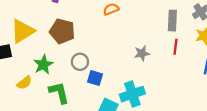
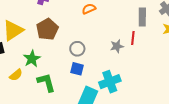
brown pentagon: (62, 31) -> (47, 29), turned 30
red line: (176, 47) -> (133, 38), moved
gray circle: (80, 62) -> (77, 49), moved

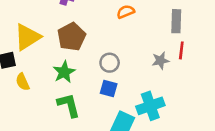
gray rectangle: (142, 17) -> (176, 21), moved
green star: (32, 59) -> (64, 72), moved
yellow semicircle: (16, 75) -> (23, 82), moved, turned 104

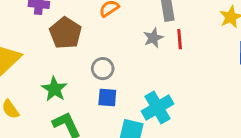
brown pentagon: (72, 37) -> (66, 33), moved
gray star: (160, 61) -> (153, 38), moved

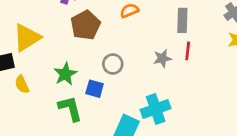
gray star: (153, 38) -> (162, 58), moved
blue square: (107, 97) -> (95, 89), moved

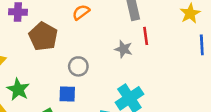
gray star: (162, 58) -> (124, 49), turned -30
green star: (65, 74) -> (18, 89), moved

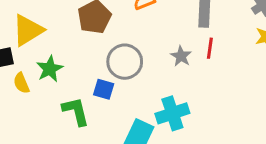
gray circle: (78, 66) -> (125, 62), size x1.5

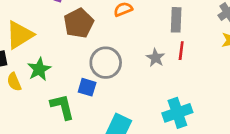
cyan cross: (172, 113) -> (177, 113), moved

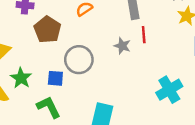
blue square: (87, 87) -> (55, 78), moved
cyan cross: (177, 113) -> (169, 90), moved

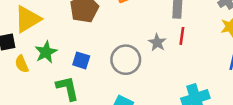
gray circle: (79, 60) -> (126, 60), moved

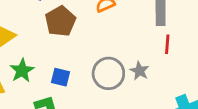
gray star: (157, 42) -> (139, 71), moved

